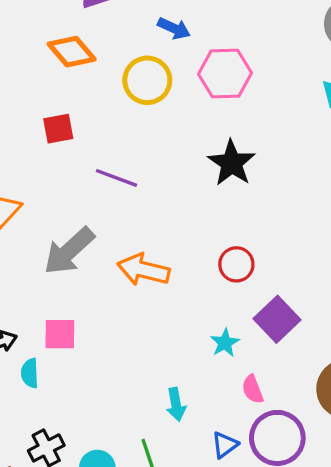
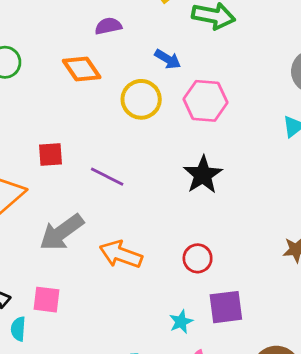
red square: (58, 129) -> (50, 154), moved
purple square: (277, 319) -> (226, 307), turned 30

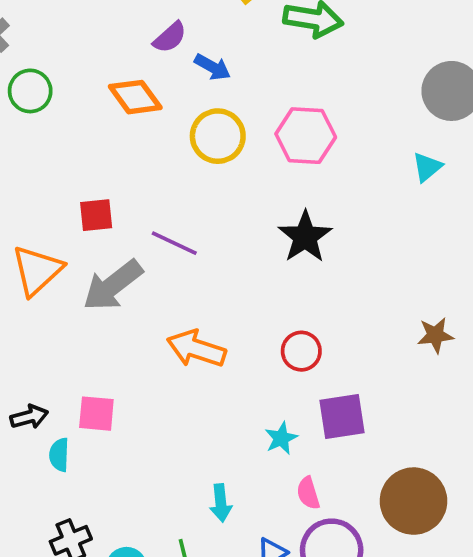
purple semicircle: (108, 26) -> (170, 37), turned 152
blue arrow: (168, 59) -> (212, 67), moved
gray arrow: (62, 232) -> (113, 285), moved

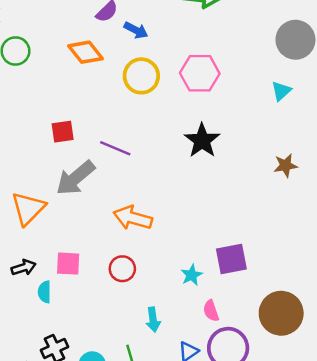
orange triangle: (37, 270) -> (28, 208), moved
brown star: (435, 335) -> (285, 165), moved
red circle: (301, 351) -> (122, 269), moved

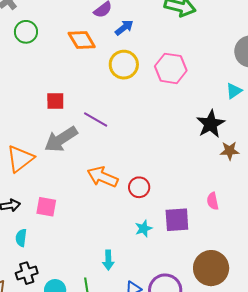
blue arrow: (136, 30) -> (124, 28), turned -72
black star: (202, 140) -> (211, 124), moved
red circle: (122, 269) -> (139, 187), moved
cyan semicircle: (44, 292) -> (21, 238), moved
pink semicircle: (211, 311) -> (213, 201), moved

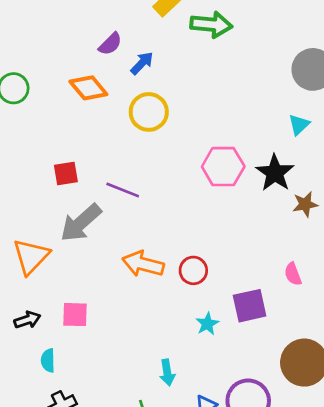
pink hexagon: (171, 68) -> (223, 167), moved

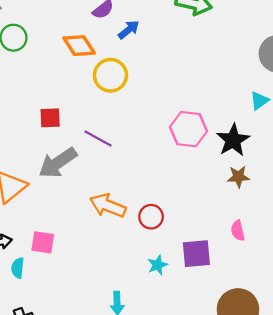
yellow circle: (149, 112) -> (110, 75), moved
brown star: (305, 204) -> (238, 177), moved
cyan semicircle: (48, 360) -> (18, 268), moved

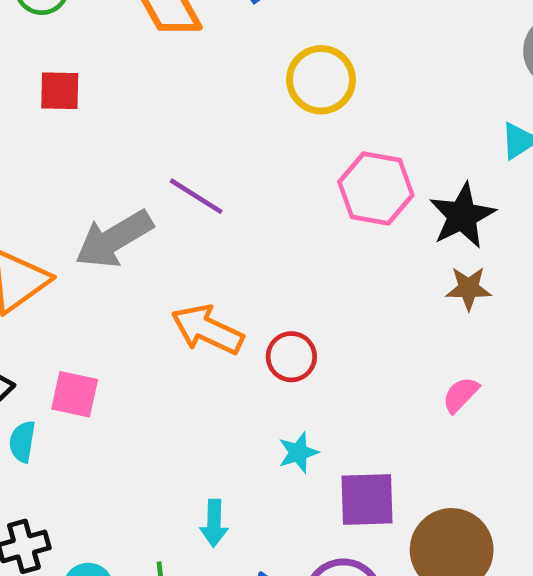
yellow circle: (110, 75) -> (321, 80), moved
red square: (50, 118) -> (60, 91), moved
pink semicircle: (238, 231) -> (461, 395), turned 54
purple square: (196, 254) -> (367, 499), moved

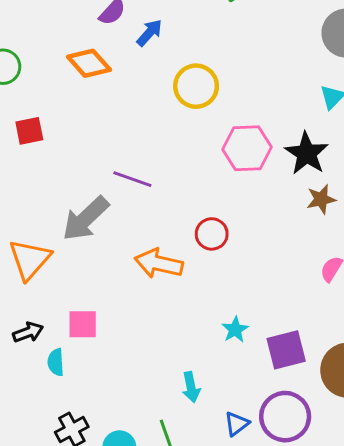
red circle: (291, 357) -> (212, 234), moved

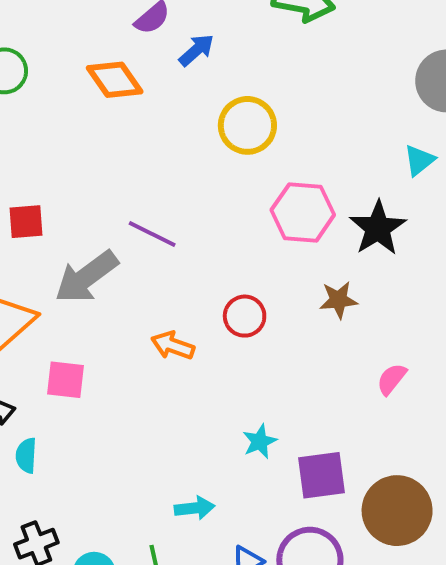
red square: (29, 131) -> (26, 222), moved
brown star: (321, 199) -> (338, 300), moved
orange arrow: (159, 263) -> (173, 345), size x0.7
pink square: (83, 324) -> (65, 380), moved
cyan arrow: (191, 387) -> (195, 508), turned -92

